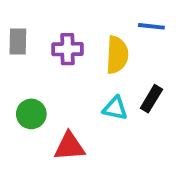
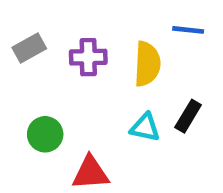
gray rectangle: (18, 42) -> (29, 48), turned 60

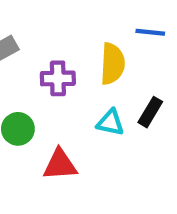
purple cross: (88, 57) -> (58, 78), moved

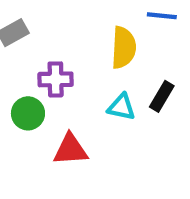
purple cross: (58, 78) -> (56, 79), moved

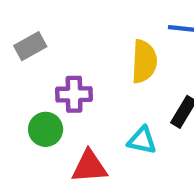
cyan triangle: (121, 107) -> (142, 140), moved

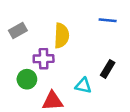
yellow semicircle: (144, 61) -> (62, 36), moved

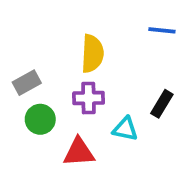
gray rectangle: (18, 30) -> (27, 83), moved
purple cross: (44, 59) -> (89, 98), moved

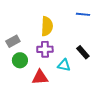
black rectangle: (162, 104) -> (83, 52), turned -72

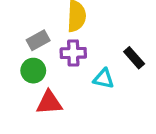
gray rectangle: (13, 41) -> (38, 40), moved
red triangle: (40, 77) -> (49, 103), moved

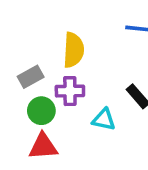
green circle: (33, 71) -> (41, 111), moved

